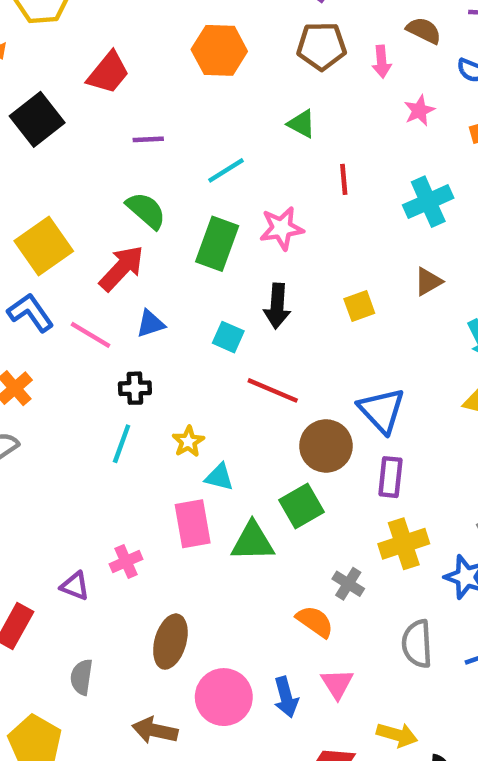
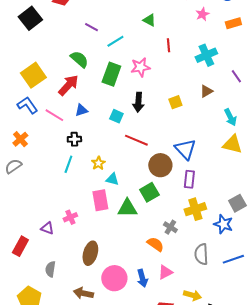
purple line: (148, 139) -> (91, 27), moved, turned 32
pink triangle: (337, 684) -> (165, 272), turned 35

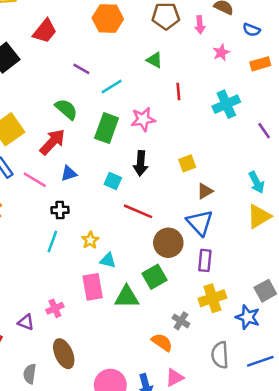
brown triangle: (206, 91) -> (205, 191), moved
yellow triangle: (232, 144) -> (259, 216), turned -45
brown ellipse: (90, 253) -> (64, 354), moved, turned -40

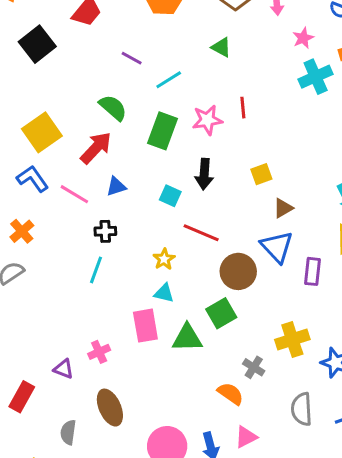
red line: (178, 92) -> (243, 108), moved
cyan cross: (226, 104) -> (316, 77), moved
yellow star: (90, 240) -> (164, 259), moved
purple rectangle: (205, 260) -> (312, 271), moved

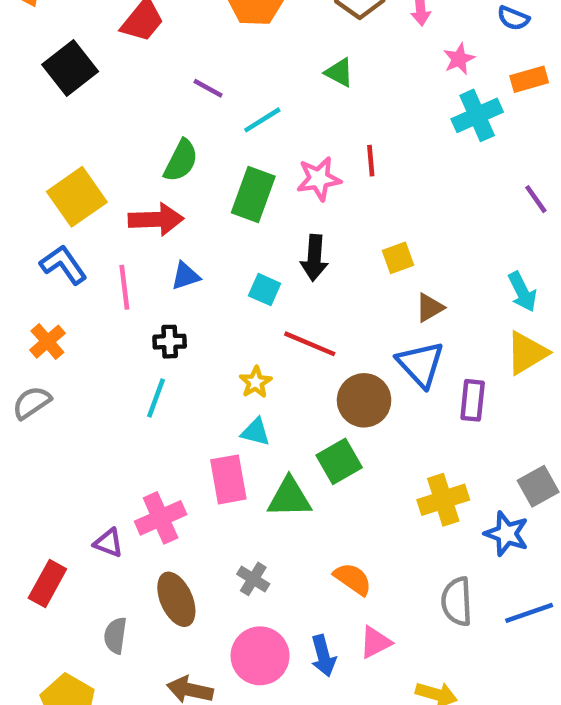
green semicircle: (113, 108) -> (181, 161), turned 76
red arrow: (96, 148) -> (156, 219), turned 45
pink line: (74, 194) -> (124, 287), turned 52
pink cross: (99, 352) -> (161, 518), size x1.5
gray cross: (254, 367) -> (253, 579), moved

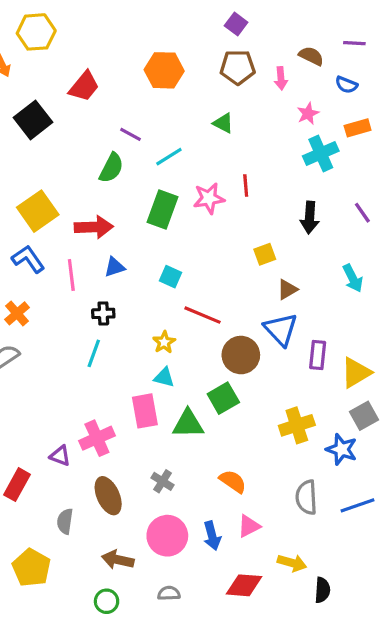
green semicircle: (181, 161) -> (111, 168), moved
black arrow: (314, 258) -> (310, 217), moved
yellow triangle: (527, 353) -> (356, 373), moved

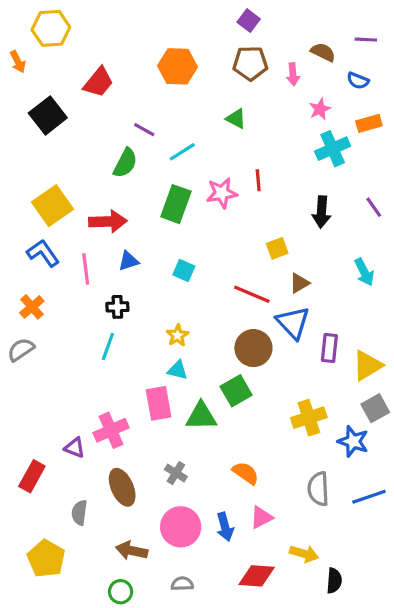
red line: (202, 315) -> (252, 294), moved

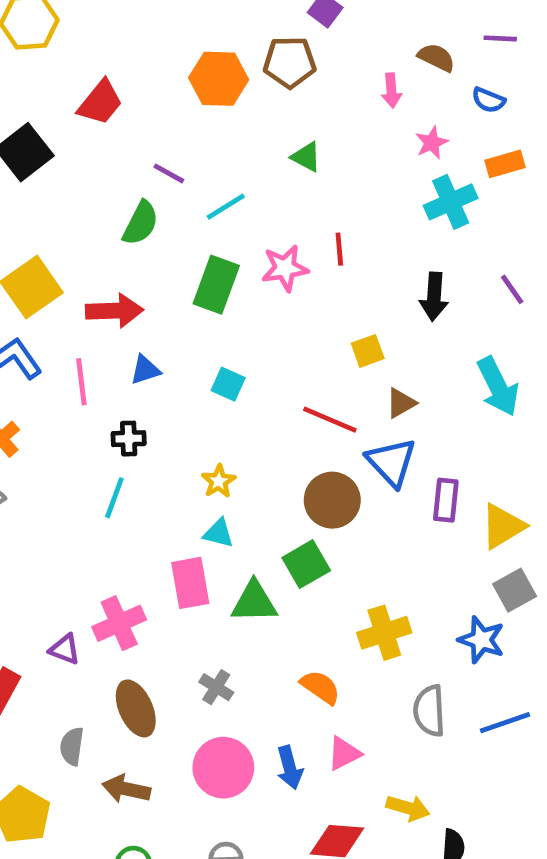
brown pentagon: (250, 63) -> (290, 62), moved
cyan arrow: (364, 272) -> (498, 386), size x1.4
yellow cross: (309, 418) -> (384, 633), moved
brown arrow: (132, 551) -> (126, 789), moved

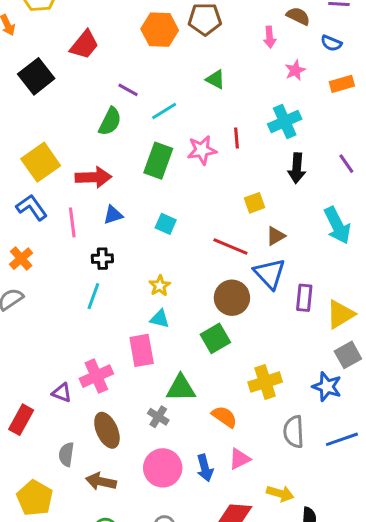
cyan cross: (451, 202) -> (285, 122), moved
green triangle: (254, 602) -> (181, 388), moved

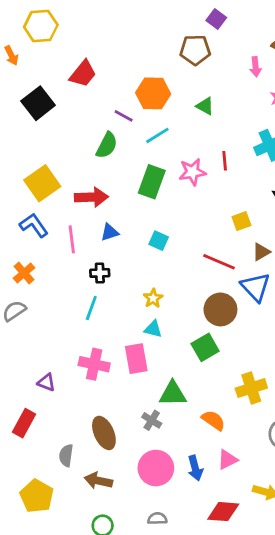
orange hexagon: (160, 30) -> (153, 93), moved
pink cross: (96, 376) -> (94, 364), moved, turned 36
purple triangle: (62, 393) -> (46, 382), moved

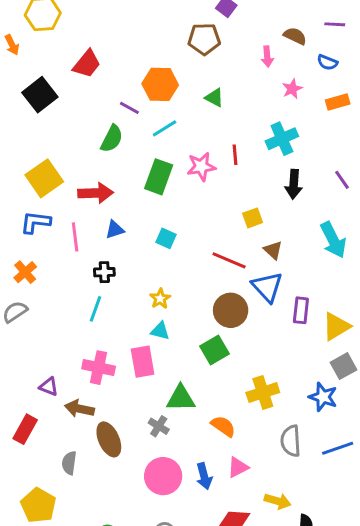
blue L-shape: (34, 225) -> (35, 222), turned -48
brown triangle: (261, 252) -> (273, 250), turned -48
brown arrow: (98, 481) -> (79, 409), moved

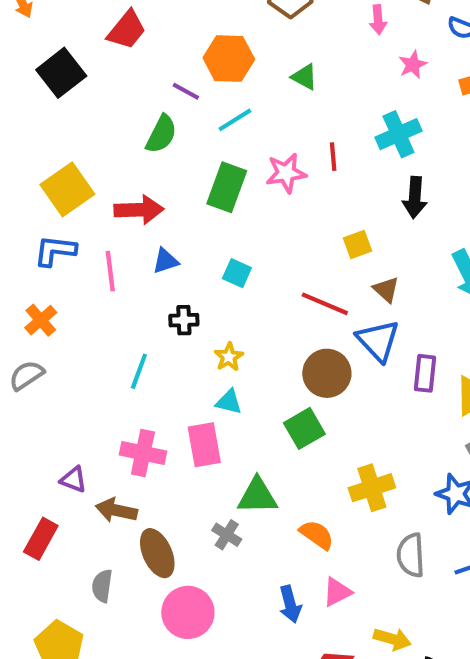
black cross: (104, 272) -> (184, 320), moved
pink circle: (163, 476) -> (188, 612), moved

